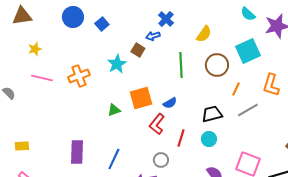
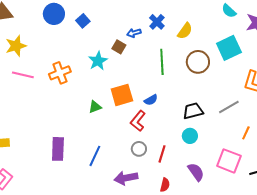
blue cross: (166, 19) -> (157, 22), moved
yellow star: (35, 49) -> (16, 46), size x1.5
orange line: (236, 89) -> (246, 133), moved
red line: (181, 138) -> (162, 154), moved
gray circle: (161, 160) -> (139, 149), moved

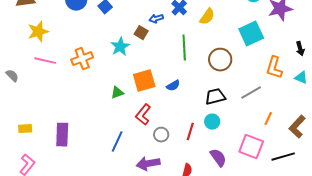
brown circle: (198, 62) -> (220, 60), moved
red L-shape: (138, 121) -> (143, 115), moved
purple rectangle: (58, 149) -> (62, 135), moved
red line: (162, 154) -> (190, 132), moved

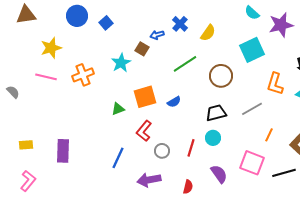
yellow star: (38, 32) -> (51, 48), moved
green line: (184, 48) -> (185, 64), turned 60

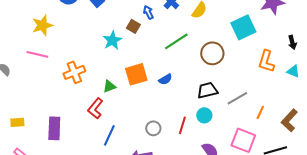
blue arrow: (157, 35) -> (148, 12), turned 80
orange cross: (83, 75) -> (74, 72), moved
gray line: (252, 109) -> (237, 98), moved
red L-shape: (144, 131) -> (95, 108), moved

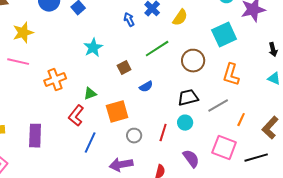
brown square: (133, 26) -> (124, 68), moved, turned 32
orange L-shape: (266, 61) -> (231, 75), moved
orange square: (136, 74) -> (117, 112), moved

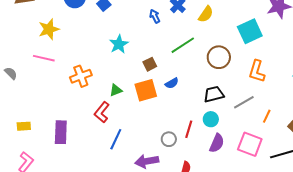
orange square: (117, 112) -> (146, 90), moved
gray circle: (134, 136) -> (169, 139), moved
purple semicircle: (191, 159) -> (217, 143), moved, turned 60

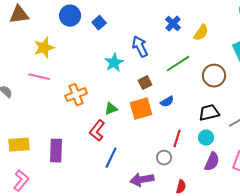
blue arrow: (155, 16) -> (140, 47), moved, size x1.5
yellow rectangle: (24, 126) -> (19, 145), size x1.5
red line: (189, 129) -> (177, 139), moved

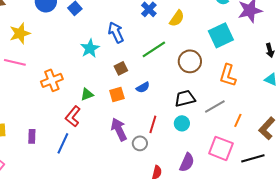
orange square: (141, 109) -> (117, 94), size x0.7
purple rectangle: (56, 151) -> (32, 136), size x0.6
blue line: (111, 158) -> (63, 143), moved
purple semicircle: (212, 162) -> (187, 162), moved
purple arrow: (142, 180) -> (119, 129), moved, turned 75

